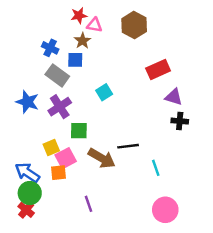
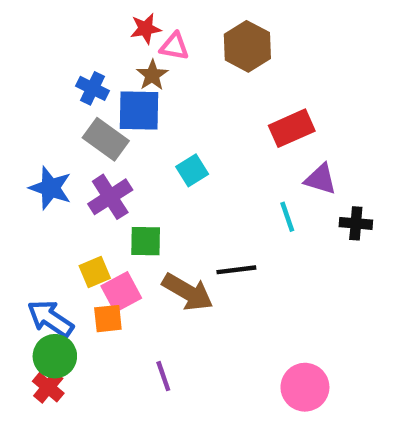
blue square: (75, 60) -> (139, 111), size x1.5
black cross: (180, 121) -> (356, 223), moved
cyan line: (156, 168) -> (287, 217), moved

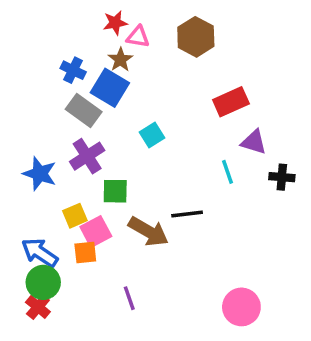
blue square: (139, 111) -> (110, 88), turned 30
blue star: (50, 188) -> (40, 174), moved

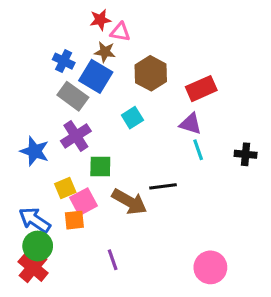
brown hexagon: (196, 37) -> (151, 73), moved
brown star: (120, 60) -> (105, 52), turned -30
purple triangle: (254, 142) -> (191, 124), moved
red cross: (38, 307) -> (33, 267), size x1.4

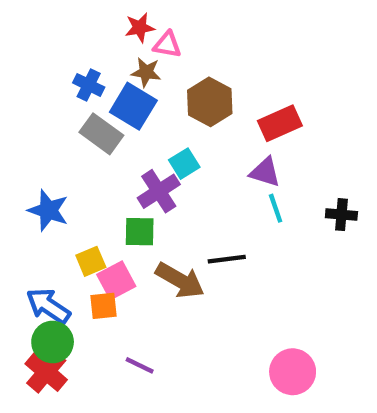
purple cross: (76, 136) -> (159, 191), moved
purple line: (113, 260) -> (140, 365), moved, turned -45

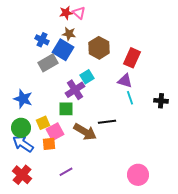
pink triangle: (167, 45) -> (79, 13), moved, turned 32
red rectangle: (280, 123) -> (132, 58), turned -42
gray rectangle: (101, 134) -> (48, 63), turned -66
green circle: (53, 342) -> (21, 128), moved
purple line: (140, 365) -> (66, 172), turned -56

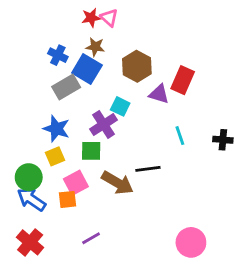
cyan square: (87, 77) -> (120, 106), turned -32
purple triangle: (125, 81) -> (159, 94), moved
blue star: (23, 99) -> (56, 129), moved
yellow square: (43, 123) -> (55, 156), moved

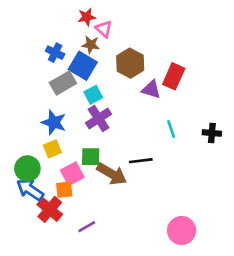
pink triangle: (109, 18) -> (104, 29), moved
cyan square: (120, 106) -> (93, 95), moved, turned 36
green square: (91, 151) -> (91, 157), moved
red cross: (30, 242) -> (50, 209), moved

